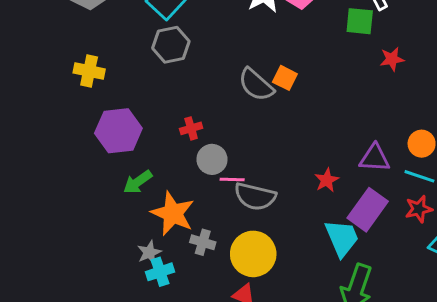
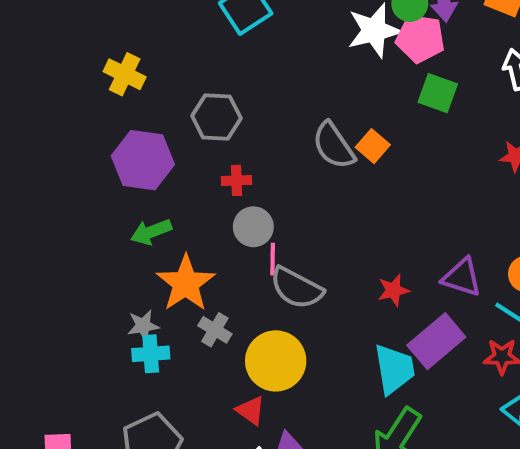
green square: (360, 21) -> (438, 93), moved
gray hexagon: (171, 45) -> (216, 117), moved
pink line: (232, 180) -> (273, 259), turned 75

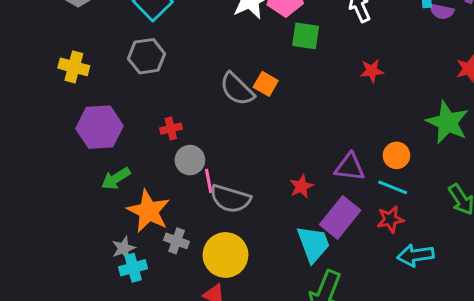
gray hexagon: (216, 117) -> (147, 56), moved

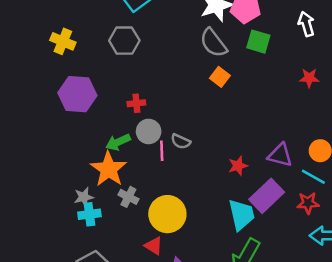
gray semicircle: (237, 89) -> (213, 43), moved
green arrow: (116, 178) -> (118, 142), moved
gray semicircle: (230, 199) -> (181, 141), moved, size x0.6

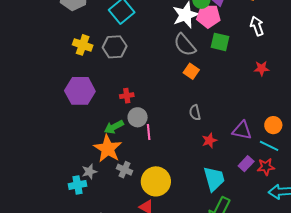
yellow cross: (63, 41) -> (83, 45), moved
gray semicircle: (181, 141) -> (195, 113), moved, turned 56
purple rectangle: (267, 196) -> (246, 164), moved, size x0.6
cyan cross: (89, 214) -> (78, 185), moved

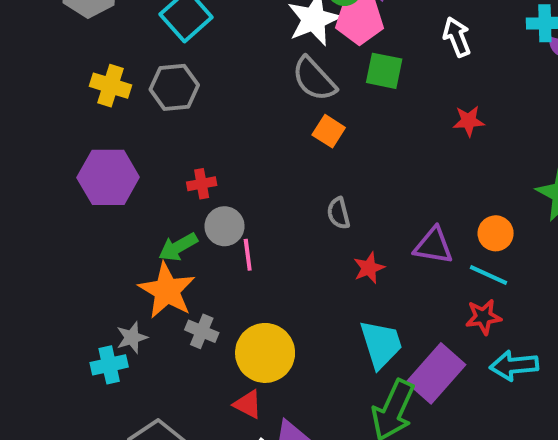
purple rectangle: (246, 164) -> (436, 373), moved, size x1.8

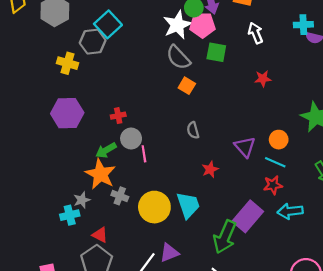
gray hexagon: (174, 87) -> (93, 42), moved
purple triangle: (433, 246) -> (245, 147), turned 40
red star: (369, 268) -> (210, 169), moved
cyan trapezoid: (381, 344) -> (188, 205), moved
red triangle: (248, 404) -> (100, 235), moved

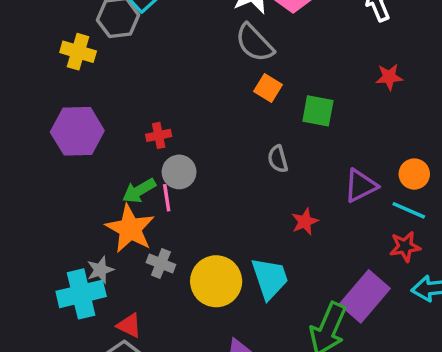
green square: (216, 52) -> (318, 111), moved
purple triangle: (245, 147) -> (361, 186), turned 45
pink line: (144, 154) -> (167, 198), moved
cyan cross: (70, 215) -> (81, 294), size x1.5

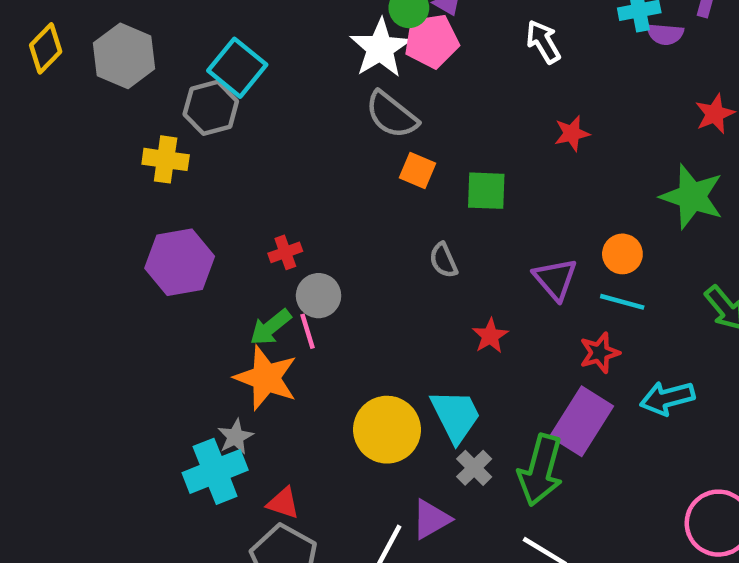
purple triangle: (361, 186) -> (555, 279), turned -36
red star: (405, 247) -> (600, 353), moved
gray cross: (161, 263) -> (474, 468), moved, turned 32

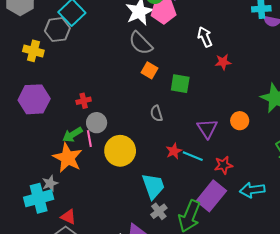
white arrow: (543, 42) -> (205, 37), moved
cyan line: (622, 302) -> (193, 156), moved
yellow circle: (387, 430) -> (120, 151), moved

